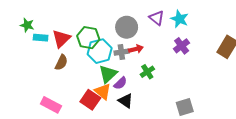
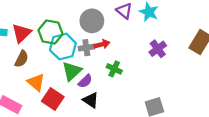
purple cross: (182, 46) -> (158, 49), moved
green cross: (147, 72) -> (114, 69), turned -32
orange triangle: (103, 91) -> (36, 82), moved

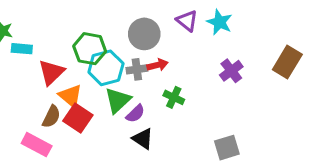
red triangle: (22, 33) -> (51, 72), moved
brown semicircle: (22, 59) -> (51, 117), moved
orange triangle: (36, 82) -> (71, 96), moved
red square: (53, 99) -> (78, 118), moved

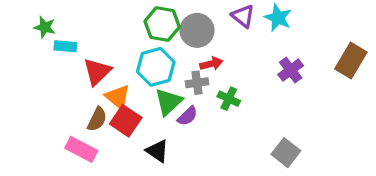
green hexagon: (90, 49) -> (162, 24), moved
gray cross: (137, 69) -> (197, 83), moved
black triangle: (143, 139) -> (157, 151), moved
gray square: (227, 148) -> (286, 153), turned -35

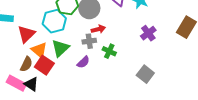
cyan hexagon: (156, 67) -> (54, 21), moved
green triangle: (168, 102) -> (60, 48), moved
black triangle: (157, 151) -> (31, 84), moved
gray square: (286, 153) -> (145, 74), moved

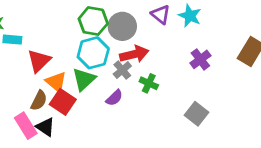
cyan hexagon: (54, 21) -> (93, 53), moved
red arrow: (98, 29) -> (134, 54), size x1.5
gray cross: (89, 41) -> (122, 70), turned -32
pink rectangle: (16, 83) -> (26, 126), turned 30

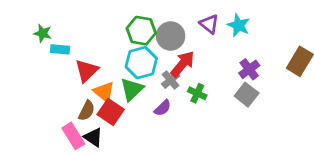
red arrow: (134, 54) -> (183, 64), turned -36
gray square: (196, 114) -> (247, 95), moved

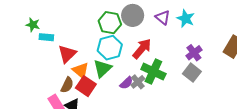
gray circle: (171, 36) -> (133, 15), moved
gray cross: (171, 80) -> (138, 82), moved
green cross: (197, 93) -> (153, 72), size x1.6

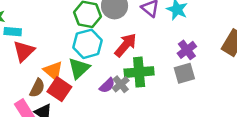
red triangle: (67, 54) -> (24, 51), moved
green cross: (153, 72) -> (139, 72), turned -30
gray square: (192, 73) -> (184, 73), turned 36

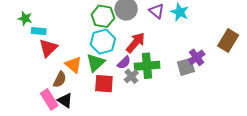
purple cross: (187, 50) -> (197, 57), moved
purple semicircle: (107, 86) -> (124, 63), moved
red square: (59, 89) -> (104, 84), moved, turned -30

